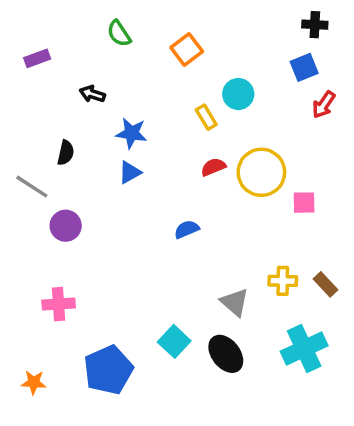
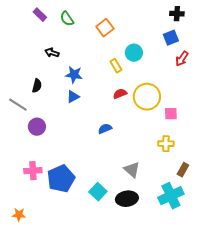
purple rectangle: (37, 58) -> (40, 15), moved, turned 64
yellow cross: (283, 281) -> (166, 144), moved
brown rectangle: (325, 284) -> (183, 170), moved, turned 72
black ellipse: (226, 354) -> (127, 199), turned -60
blue pentagon: (108, 370) -> (61, 179), moved

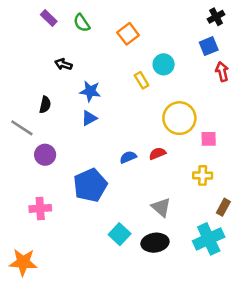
black cross: (177, 14) -> (216, 17), turned -32
red arrow: (182, 59) -> (222, 72), turned 133
red semicircle: (120, 94) -> (157, 153), moved
blue pentagon: (61, 179) -> (90, 185), moved
orange star: (19, 215) -> (23, 262), size x1.6

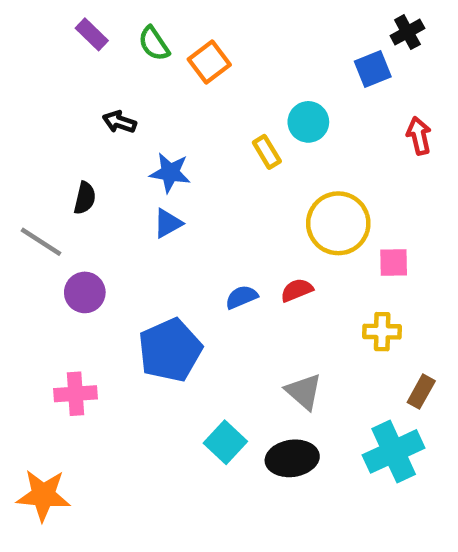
orange square: (128, 34) -> (209, 62), moved
blue square: (209, 46) -> (373, 69), moved

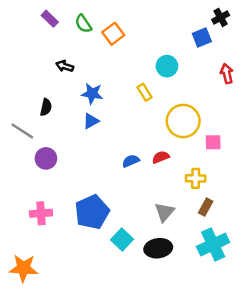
yellow rectangle: (267, 152) -> (144, 92), moved
yellow cross: (382, 332) -> (196, 178), moved
blue pentagon: (170, 350) -> (92, 212), moved
gray triangle: (304, 392) -> (164, 212), turned 30
brown rectangle: (421, 392) -> (206, 207), moved

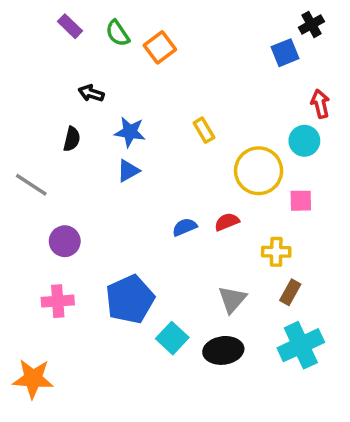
cyan circle: (167, 66) -> (304, 141), moved
black semicircle: (46, 107) -> (72, 139), moved
purple circle: (46, 158) -> (65, 241), moved

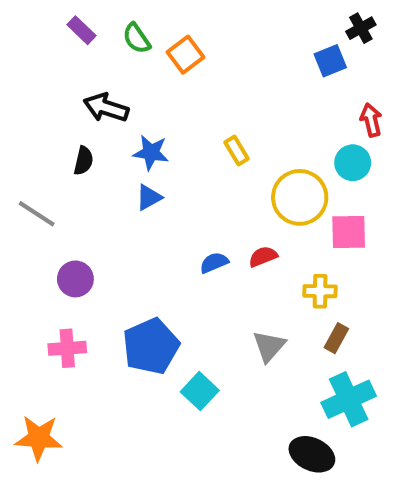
black arrow: (91, 93) -> (106, 108), size x1.5
pink square: (301, 201) -> (349, 232), size x1.4
black ellipse: (223, 350) -> (312, 454), moved, turned 33

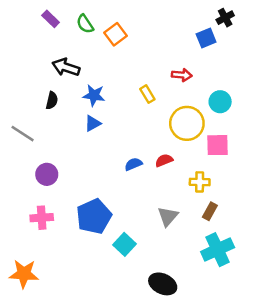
red arrow: (371, 120) -> (182, 75), moved, turned 108
black ellipse: (312, 454) -> (163, 284), moved

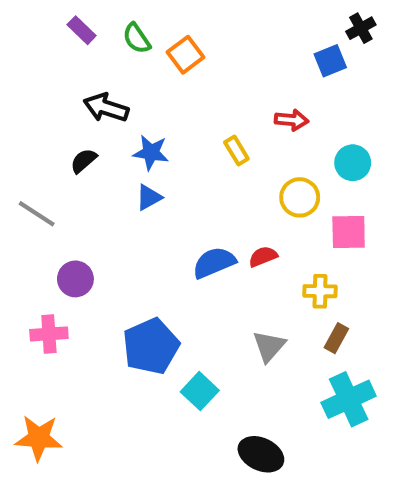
black semicircle: (52, 100) -> (84, 161), turned -144
yellow circle: (187, 123) -> (300, 197), size x0.7
blue semicircle: (133, 164) -> (214, 263), size x1.5
pink cross: (42, 218) -> (49, 334), moved

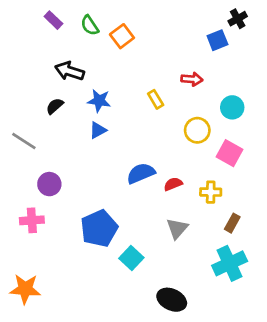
pink square: (349, 232) -> (230, 153), turned 30
red semicircle: (263, 257) -> (173, 184), moved
brown rectangle: (336, 338) -> (232, 223), moved

